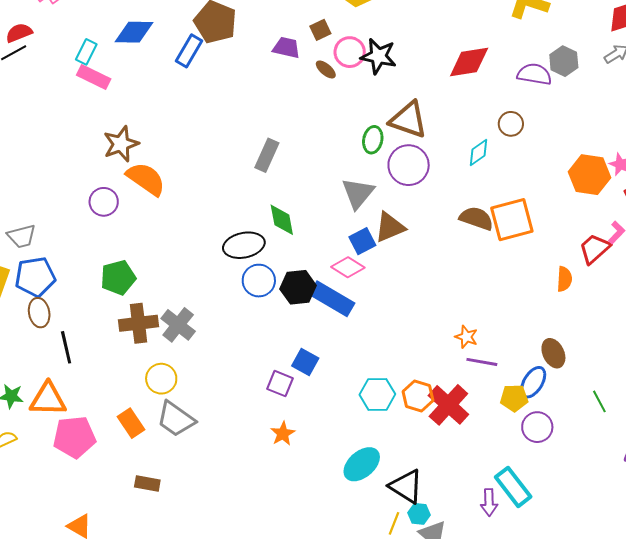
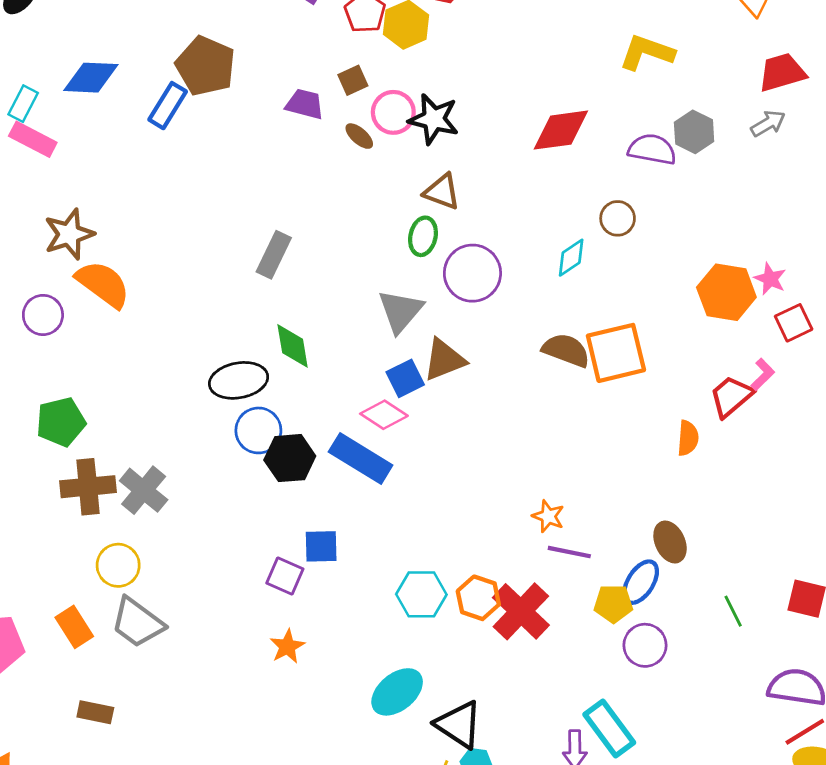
brown triangle: (408, 120) -> (442, 192), moved, size x0.7
black hexagon: (298, 287) -> (290, 458), moved
blue square: (305, 362) -> (321, 546), turned -32

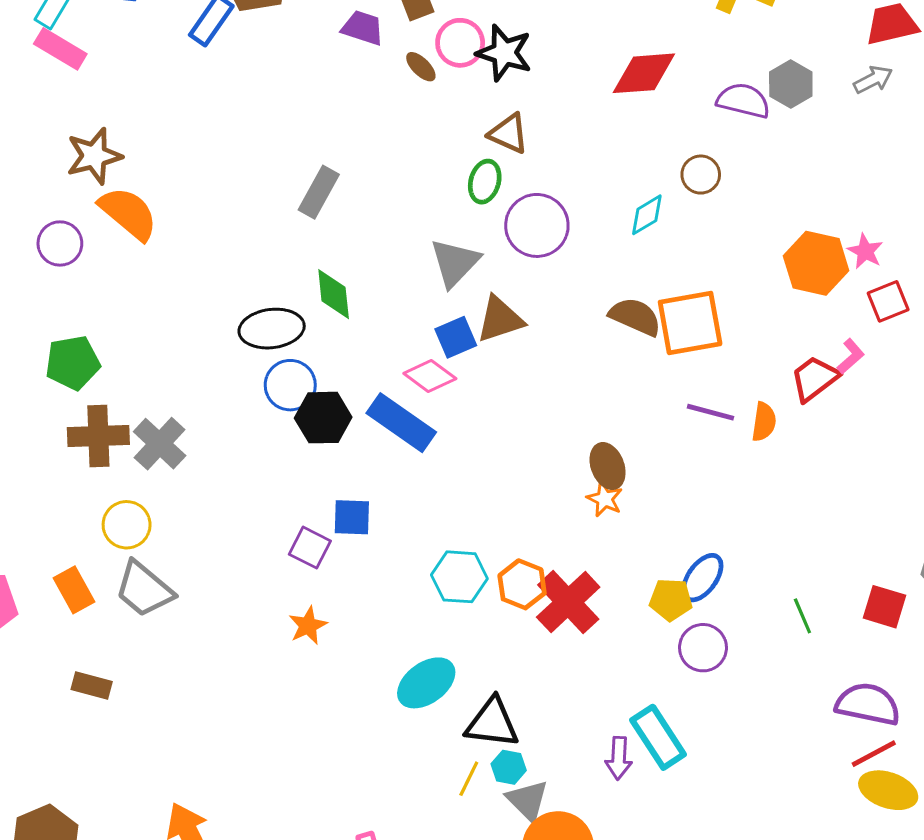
brown ellipse: (670, 542) -> (608, 466), moved
purple line: (569, 552) -> (710, 412), moved
black triangle: (459, 725) -> (492, 723), turned -30

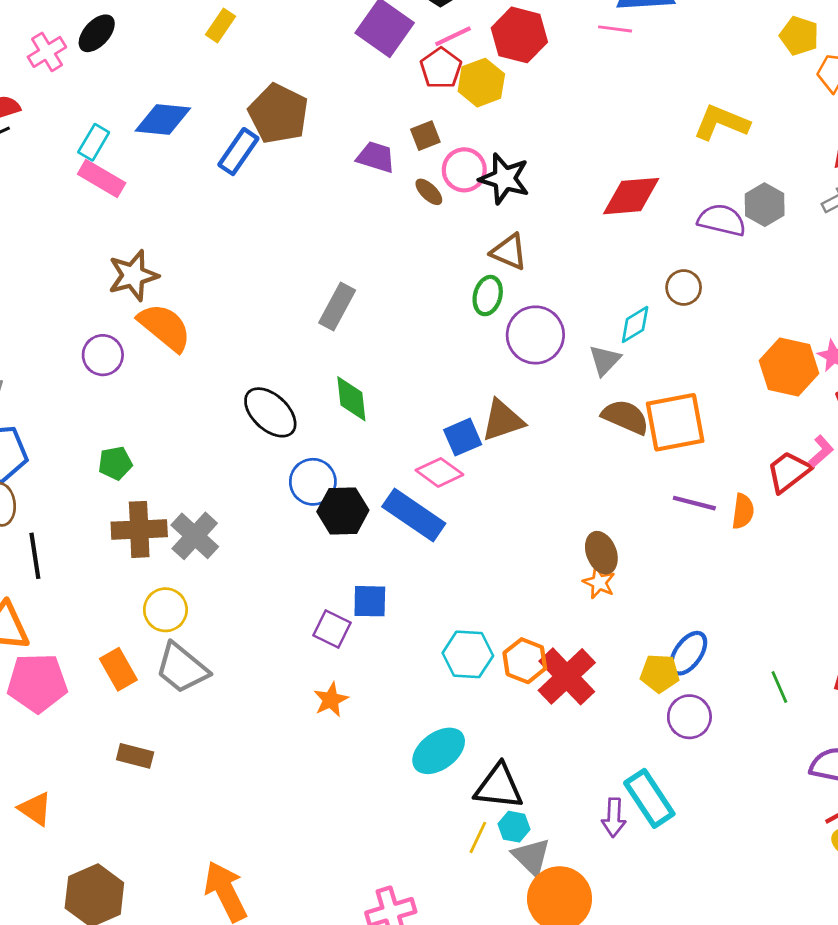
gray triangle: (455, 263) -> (605, 360), moved, size x0.7
black ellipse: (272, 329) -> (270, 412), moved, turned 50
green pentagon: (73, 363) -> (115, 463), size x0.7

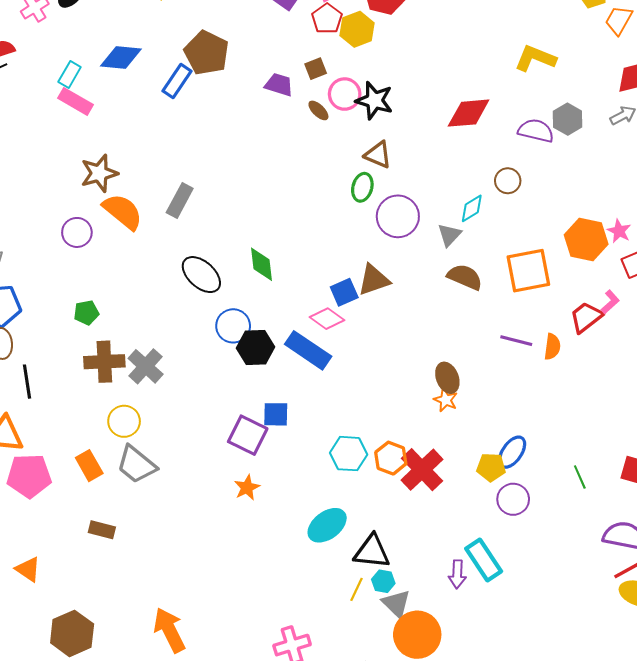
gray rectangle: (337, 306) -> (180, 200), moved
orange square: (675, 422) -> (528, 271), moved
purple square: (332, 629) -> (248, 435), size x1.4

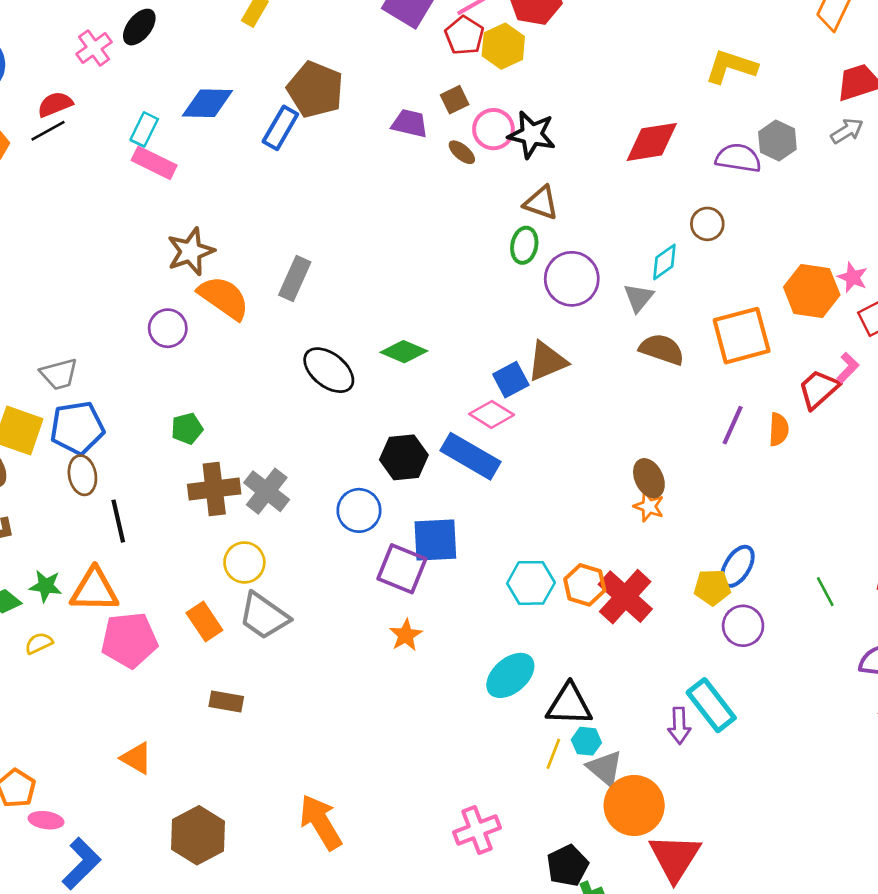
green diamond: (262, 264) -> (404, 352), turned -56
blue circle: (233, 326) -> (359, 510), moved
purple line: (516, 341) -> (733, 425), turned -76
blue square: (276, 414) -> (435, 540), size x1.4

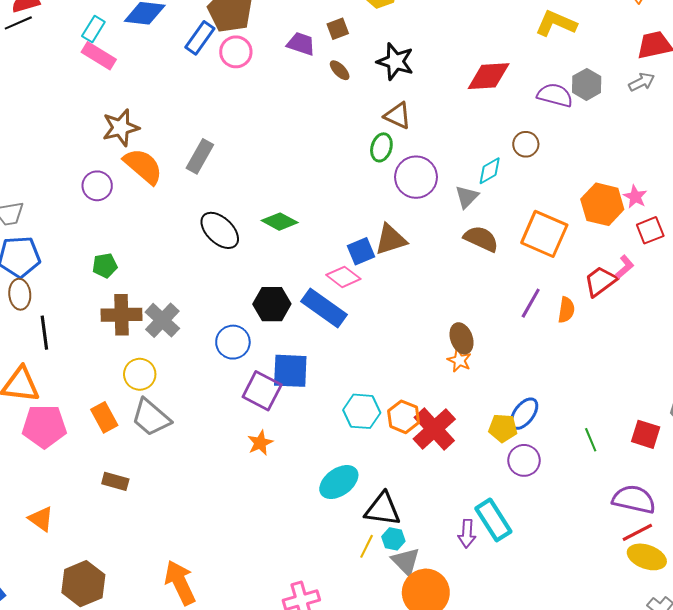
pink circle: (493, 129) -> (236, 52), moved
orange square: (742, 336) -> (544, 234), turned 33

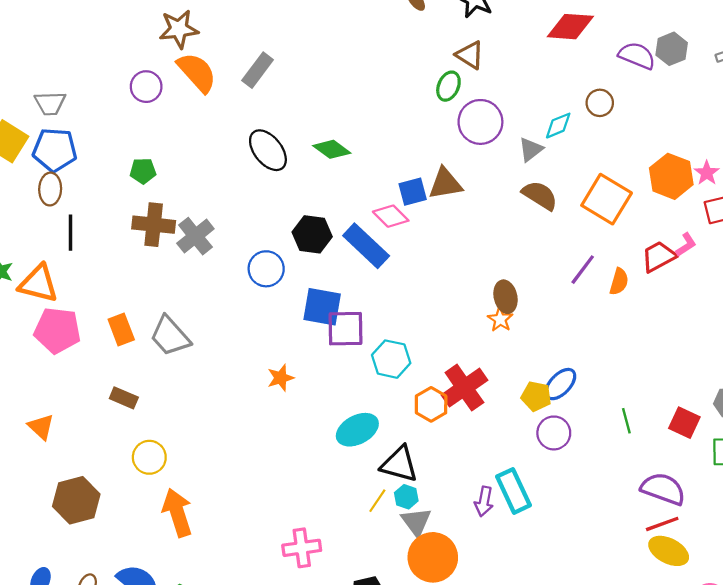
yellow circle: (140, 374) -> (149, 457), moved
purple square: (262, 391) -> (345, 329), moved, turned -36
orange hexagon: (404, 417) -> (431, 404), moved

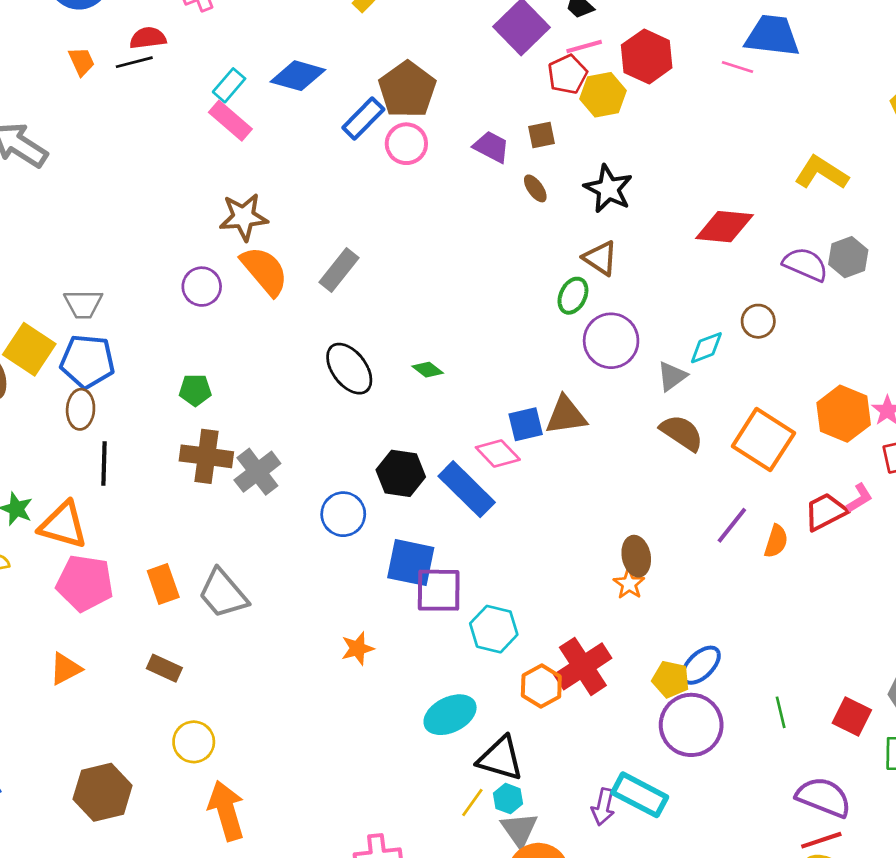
green diamond: (332, 149) -> (428, 370), size x0.7
orange triangle: (41, 427) -> (65, 669), moved, turned 48
purple circle: (554, 433) -> (691, 725), size x1.5
cyan rectangle: (513, 491) -> (640, 795), turned -39

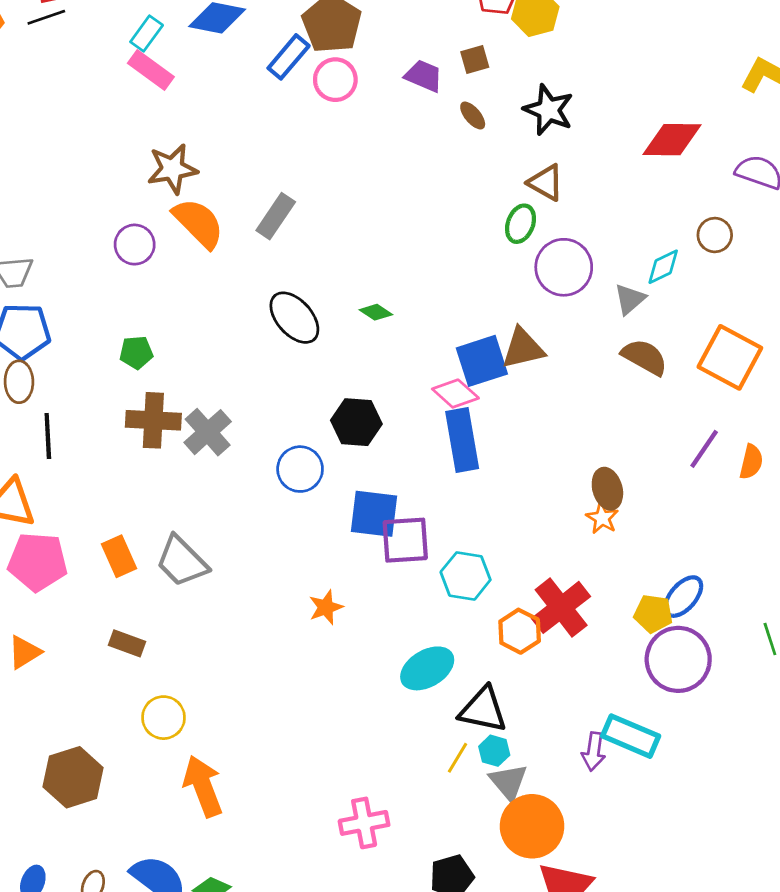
blue square: (526, 424) -> (482, 361), size x1.4
blue rectangle: (467, 489) -> (462, 440), moved, turned 40

